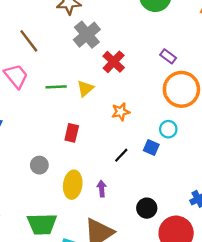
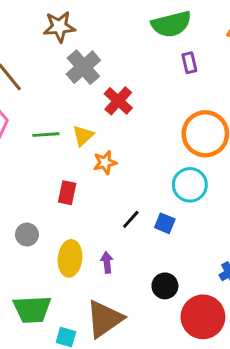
purple rectangle: (168, 56) -> (189, 63), moved, turned 42
orange star: (121, 112) -> (105, 163), moved
cyan circle: (168, 129) -> (190, 185), size x1.5
blue square: (151, 148) -> (165, 223), moved

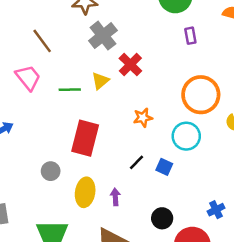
yellow triangle: (83, 136) -> (100, 81), moved
orange star: (105, 163) -> (143, 118), moved
red rectangle: (67, 193) -> (85, 138), size x1.8

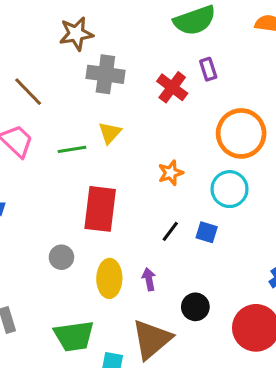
gray cross: (103, 36) -> (105, 74), turned -36
purple rectangle: (190, 36) -> (208, 69), moved
red cross: (130, 65) -> (172, 87), moved
black circle: (162, 218) -> (195, 307), moved

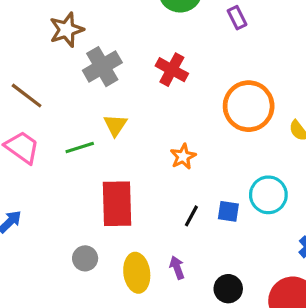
purple rectangle: (208, 69) -> (237, 18), moved
gray cross: (105, 74) -> (102, 67), turned -30
cyan circle: (230, 189) -> (268, 195), moved

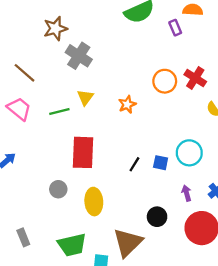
gray cross: (102, 67) -> (79, 56), turned -30
red cross: (172, 70) -> (195, 78), moved
orange circle: (249, 106) -> (165, 81), moved, size x0.7
orange star: (183, 157) -> (127, 104), moved
purple arrow: (177, 268) -> (187, 193), moved

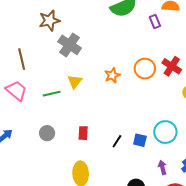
brown line: (25, 73) -> (22, 59), turned 35
orange star: (127, 104) -> (112, 75), moved
red rectangle: (83, 152) -> (83, 133), moved, size x0.5
gray circle: (58, 189) -> (47, 133), moved

